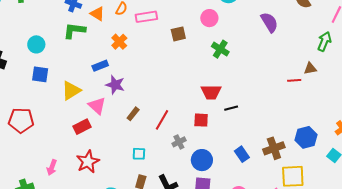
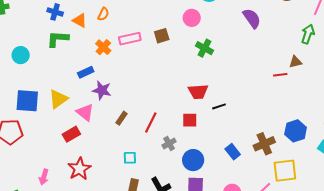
pink rectangle: (146, 17) -> (130, 39), moved
blue square: (40, 74) -> (27, 101), moved, size x1.4

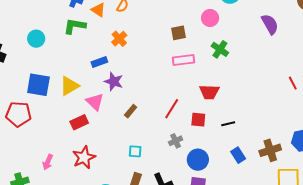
pink rectangle: (130, 39) -> (183, 60), moved
red line: (280, 75) -> (293, 83), turned 64
black line: (219, 106) -> (228, 124), moved
red line: (151, 122) -> (172, 109), moved

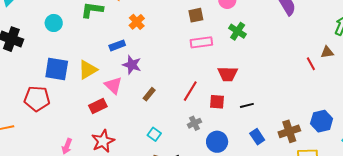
cyan square: (135, 151) -> (154, 134), turned 32

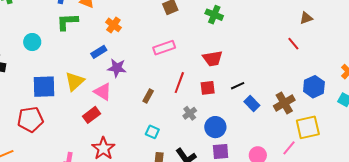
pink rectangle: (201, 42) -> (164, 48), moved
red line: (311, 64) -> (293, 44), moved
brown rectangle: (149, 94) -> (148, 96), moved
blue rectangle: (257, 137) -> (252, 104), moved

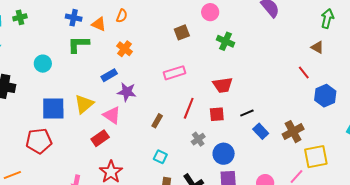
brown triangle: (306, 18) -> (317, 47), turned 48
blue hexagon: (314, 87) -> (325, 96), moved

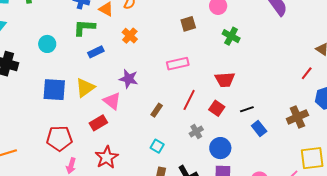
red line: (304, 72) -> (307, 73), turned 72
blue rectangle: (109, 75) -> (96, 52), moved
red square: (217, 114) -> (217, 108), turned 35
brown cross: (293, 132) -> (297, 117), moved
red pentagon: (39, 141) -> (59, 138), moved

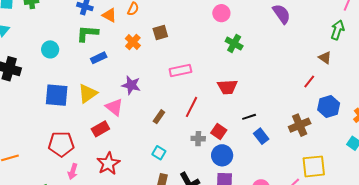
brown square: (188, 24) -> (160, 32), moved
red square: (217, 108) -> (219, 131), moved
gray cross: (196, 132) -> (198, 139), turned 32

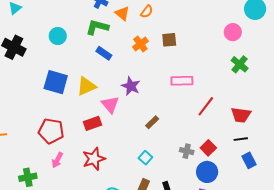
blue rectangle: (99, 58) -> (104, 53), turned 49
red trapezoid: (227, 87) -> (241, 115), moved
red line: (191, 107) -> (206, 106), moved

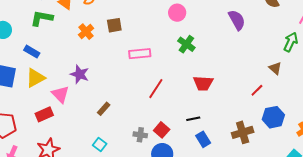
blue rectangle: (104, 53) -> (32, 52), moved
pink rectangle: (182, 81) -> (140, 54), moved
red trapezoid: (241, 115) -> (203, 83), moved

